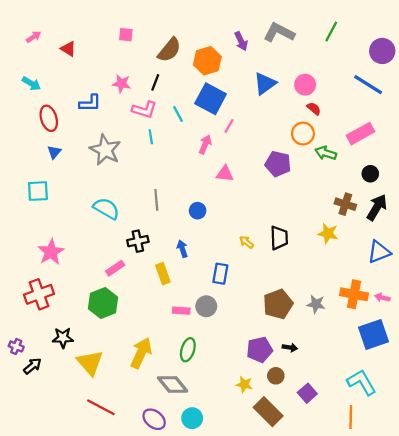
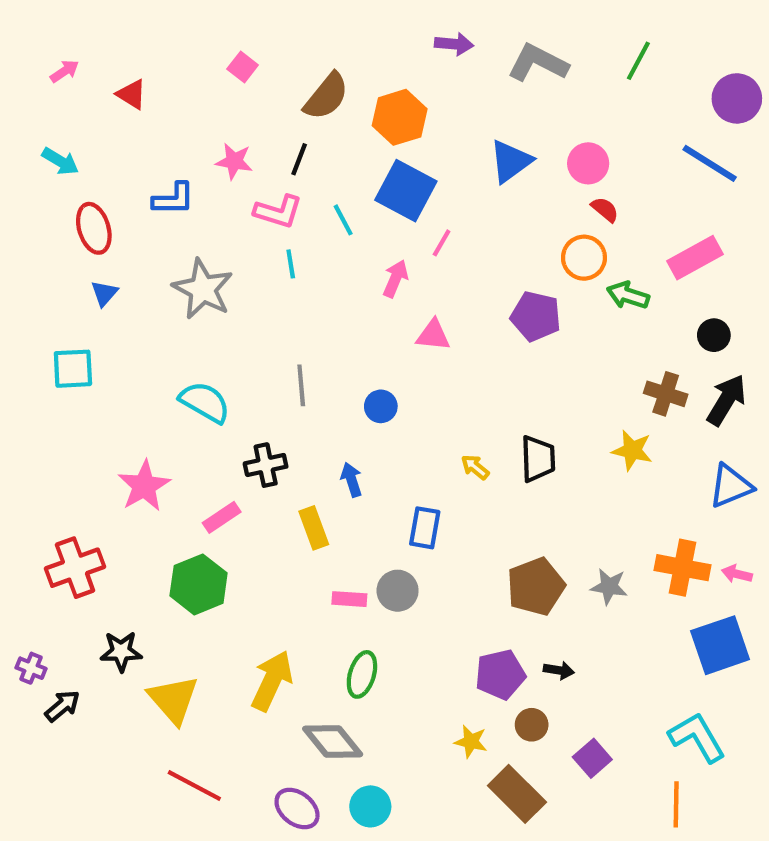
pink square: (126, 35) -> (243, 67), turned 32
purple arrow: (241, 41) -> (454, 44), moved, turned -60
pink star: (51, 252) -> (144, 486), moved

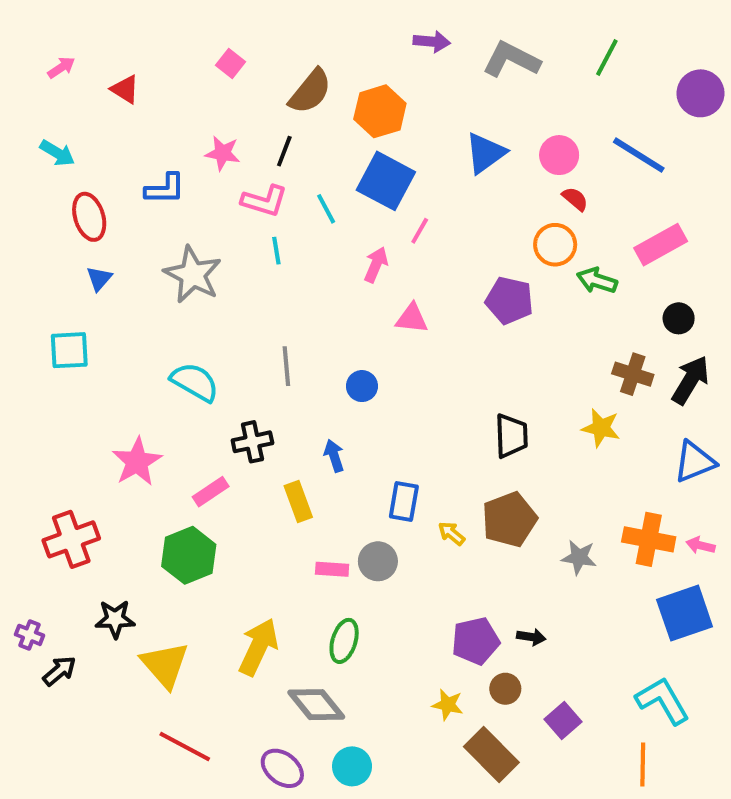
blue line: (710, 163) -> (639, 155), moved
yellow arrow: (475, 467) -> (452, 533), moved
brown pentagon: (536, 586) -> (509, 519), moved

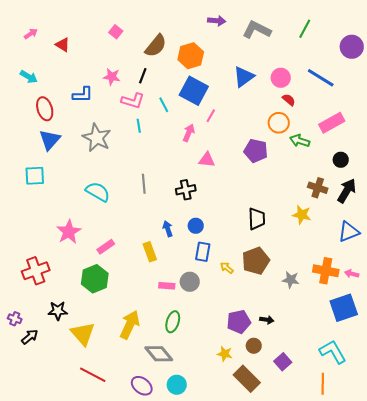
blue triangle: (99, 279) -> (50, 140), size x1.6
blue circle: (362, 386) -> (196, 226), moved
black cross: (252, 442) -> (186, 190), moved

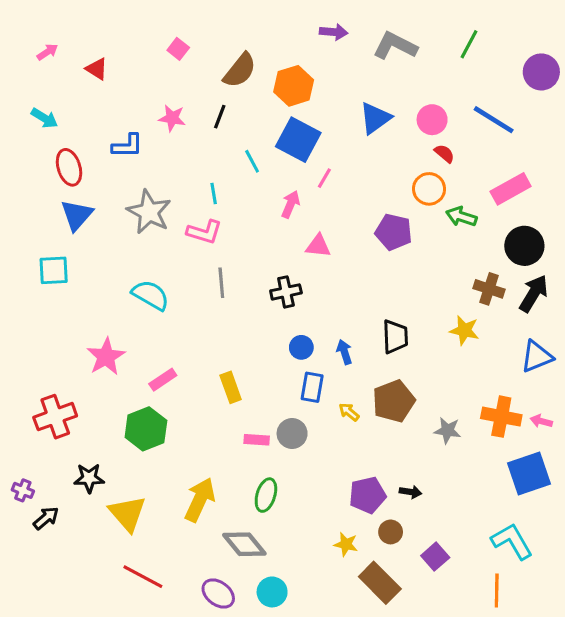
pink L-shape: (133, 101) -> (204, 232), moved
black circle: (341, 160) -> (524, 246), size x1.6
blue arrow: (168, 229) -> (344, 352), moved

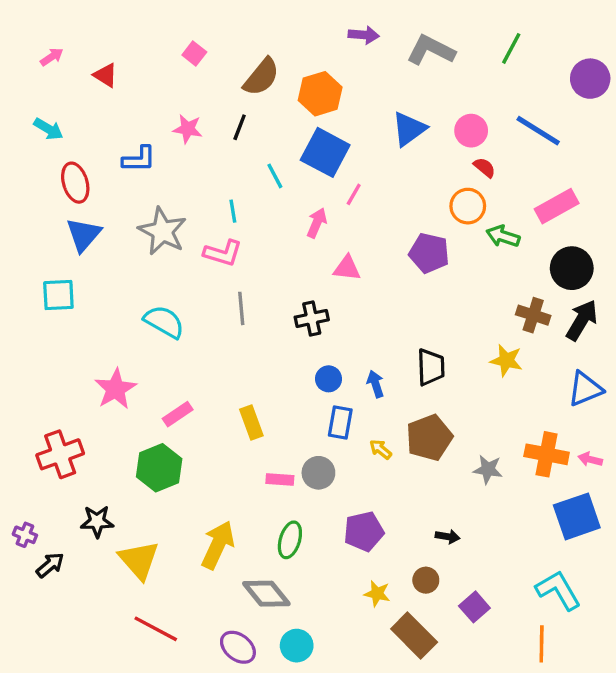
purple pentagon: (367, 495) -> (364, 531), moved

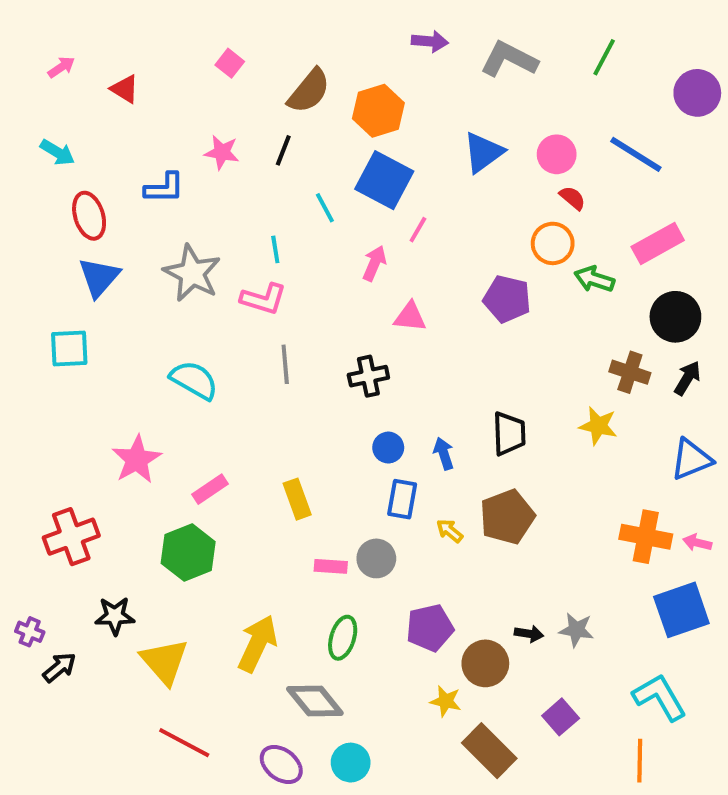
black arrow: (582, 320) -> (687, 378), size x0.7
gray star: (488, 469) -> (576, 630), moved
brown circle: (426, 580) -> (485, 663), moved, size x1.5

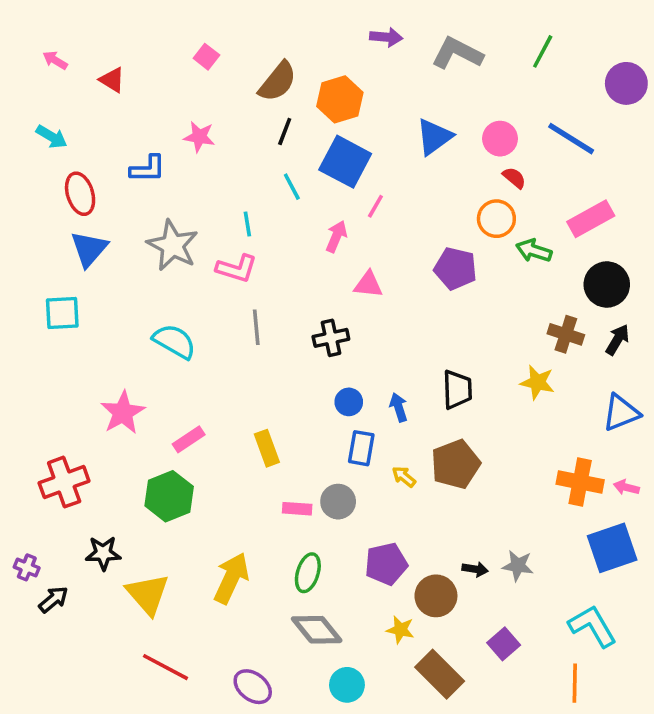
pink arrow: (61, 67) -> (55, 60), turned -115
black line: (283, 150) -> (285, 131), moved
gray diamond: (315, 701) -> (317, 630), moved
cyan circle: (351, 763) -> (347, 685), moved

